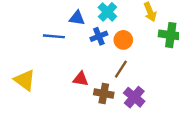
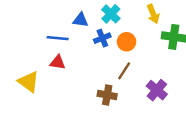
red triangle: (81, 79) -> (58, 62), moved
purple cross: (134, 97) -> (157, 90), moved

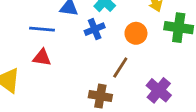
orange circle: (127, 42) -> (136, 33), moved

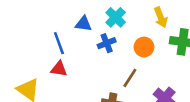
blue line: (42, 29) -> (59, 43), turned 65

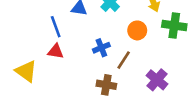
blue cross: (107, 43) -> (101, 48), moved

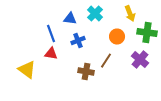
blue cross: (101, 48) -> (78, 41), moved
purple cross: (157, 80) -> (140, 60), moved
brown cross: (106, 85) -> (86, 72), moved

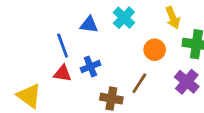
blue cross: (78, 41) -> (90, 66), moved

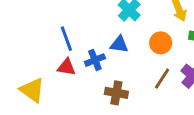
blue triangle: (89, 25) -> (119, 44), moved
brown line: (139, 83) -> (162, 79), moved

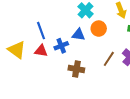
orange circle: (161, 43) -> (99, 29), moved
yellow triangle: (32, 90) -> (17, 50), moved

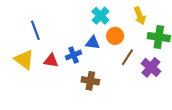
blue line: (41, 31) -> (35, 30), moved
brown line: (109, 59) -> (127, 57), moved

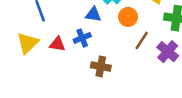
blue triangle: (93, 43) -> (93, 14), moved
yellow triangle: (24, 59) -> (28, 43), turned 40

